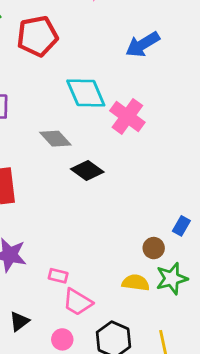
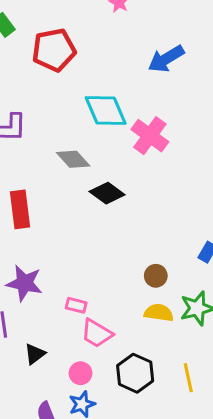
brown circle: (154, 248) -> (156, 276), moved

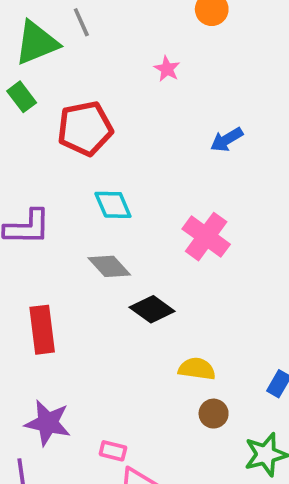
blue arrow: (166, 59) -> (227, 140), size x0.7
cyan diamond: (106, 110) -> (113, 205), moved, size x0.7
yellow semicircle: (159, 313) -> (197, 369), moved

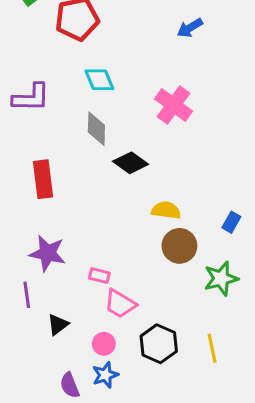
gray diamond: (109, 266) -> (96, 129), turned 44
brown circle: (214, 414) -> (179, 246), size x1.5

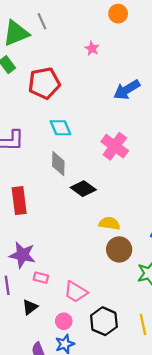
blue arrow: (190, 28) -> (127, 90), size x1.4
pink rectangle: (99, 276) -> (41, 278), moved

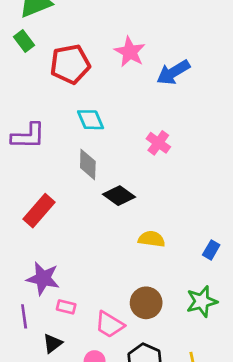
pink star: (92, 48) -> (130, 52), moved, size x1.6
pink cross: (115, 146) -> (158, 143), size x0.7
red rectangle: (19, 201) -> (39, 211), turned 48
brown circle: (119, 249) -> (146, 303), moved

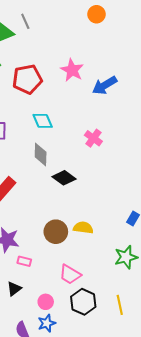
yellow semicircle: (152, 239) -> (83, 228), moved
brown circle: (146, 303) -> (56, 232), moved
pink trapezoid: (110, 324) -> (70, 274), moved

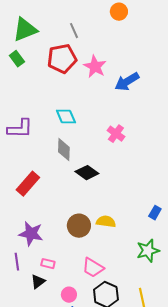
gray line: (25, 21) -> (74, 31), moved
red pentagon: (27, 79) -> (62, 59), moved
pink rectangle: (24, 261) -> (48, 264), moved

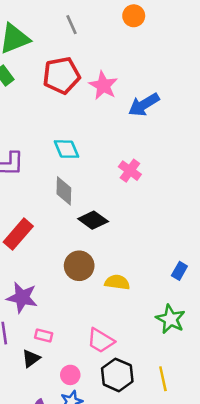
gray line: (74, 31) -> (72, 25), moved
brown circle: (79, 226) -> (79, 266), moved
green star: (148, 251) -> (171, 319), turned -30

